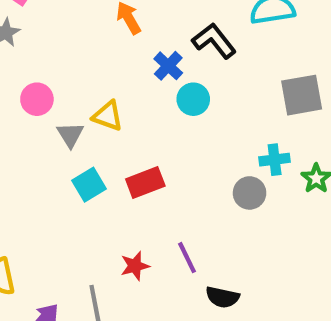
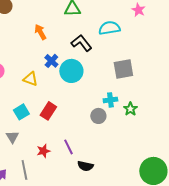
blue cross: (168, 66) -> (51, 61), moved
cyan circle: (193, 99) -> (71, 71), size x1.5
gray triangle: (70, 135) -> (12, 137), moved
red rectangle: (145, 183) -> (48, 111), turned -36

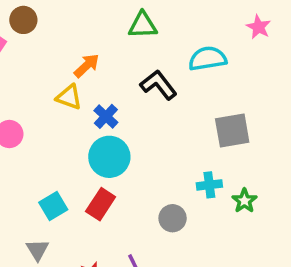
orange arrow: (40, 32) -> (87, 66), turned 77
cyan circle: (71, 71) -> (109, 157), moved
yellow triangle: (30, 79) -> (69, 97), moved
gray circle: (98, 116) -> (173, 218), moved

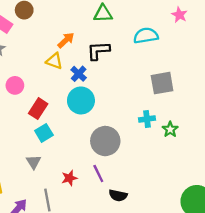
black L-shape: (158, 85) -> (98, 51), moved, turned -55
red rectangle: (101, 204) -> (38, 109), moved
gray circle: (173, 218) -> (105, 141), moved, size x1.6

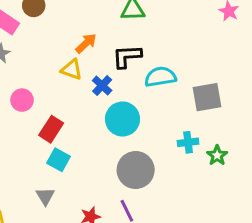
cyan semicircle: (146, 36) -> (160, 77), moved
cyan circle: (81, 100) -> (123, 119), moved
cyan square: (44, 133) -> (58, 160), turned -30

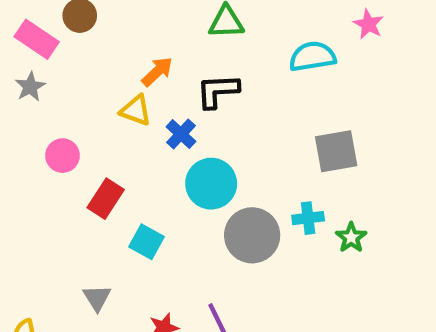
cyan semicircle: (160, 77) -> (312, 56), moved
cyan square: (58, 160) -> (147, 242), moved
gray circle: (136, 170) -> (252, 235), moved

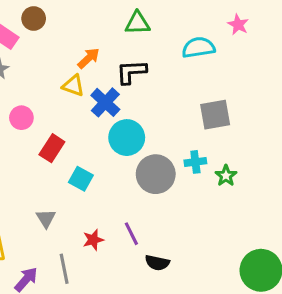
blue cross: (181, 134) -> (105, 102), size x1.4

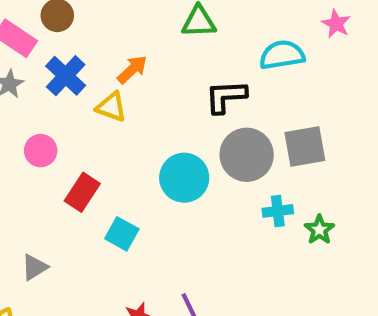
black L-shape: (131, 72) -> (226, 97), moved
blue cross: (105, 102) -> (66, 76), moved
gray circle: (156, 174) -> (247, 155), moved
gray triangle: (46, 218) -> (34, 267), moved, turned 30

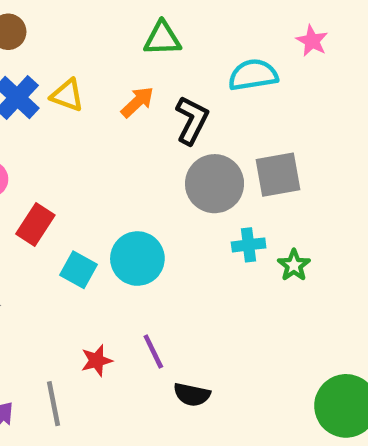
orange arrow: (132, 69) -> (137, 102), moved
black L-shape: (226, 97) -> (192, 120), turned 120
yellow triangle: (111, 107) -> (67, 95), moved
cyan circle: (184, 178) -> (137, 259), moved

